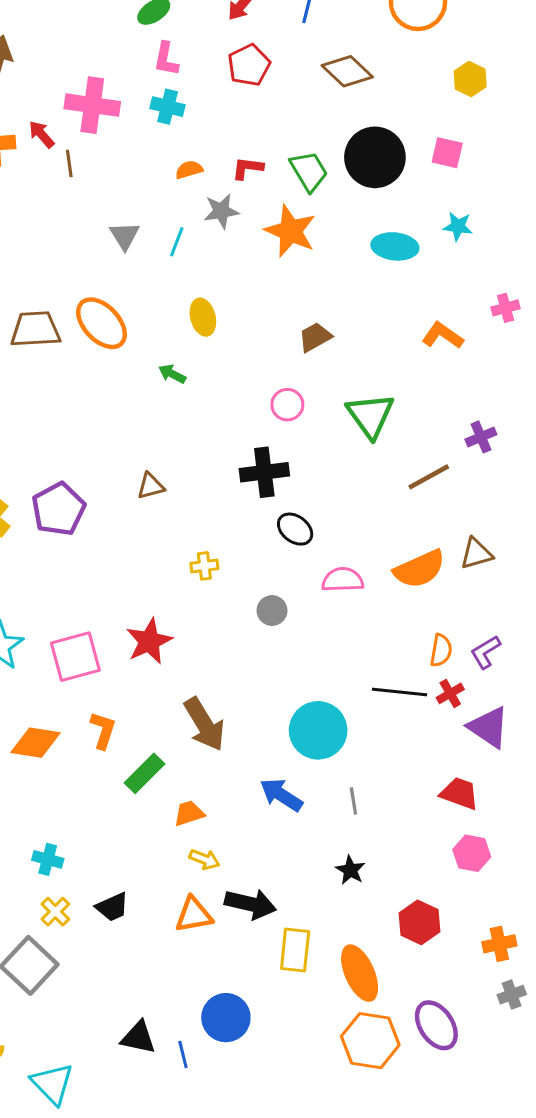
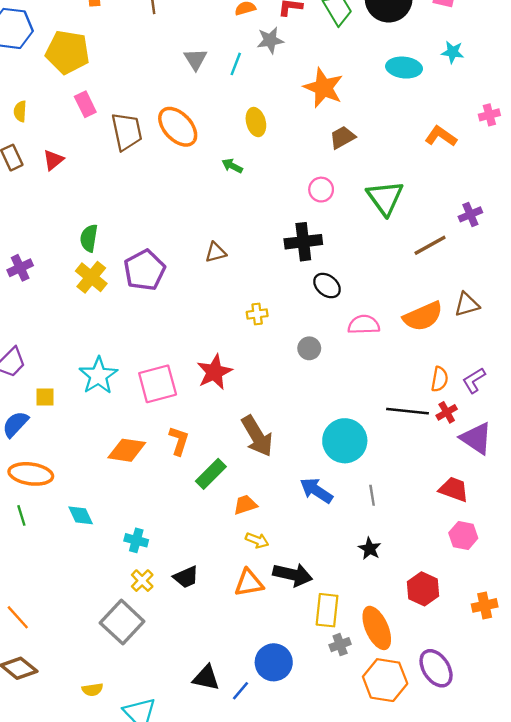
orange star: (290, 231) -> (323, 88), moved
brown trapezoid: (35, 329) -> (127, 131), turned 81
gray cross: (512, 995) -> (340, 645), moved
blue line: (183, 1054) -> (241, 691), turned 54

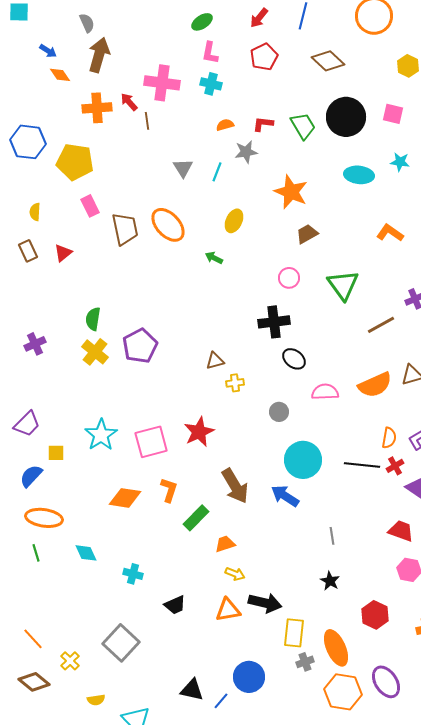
yellow ellipse: (256, 122) -> (234, 221), turned 40
brown triangle: (216, 252) -> (215, 361), moved
cyan circle: (345, 441) -> (303, 460), moved
blue arrow: (316, 491) -> (285, 496), moved
yellow cross: (142, 581) -> (70, 661), moved

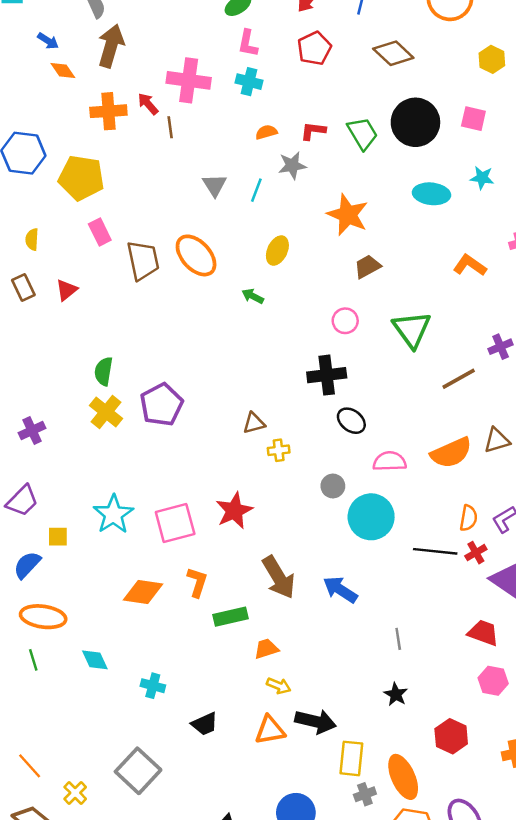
purple cross: (35, 344) -> (32, 431), moved
cyan circle: (303, 460) -> (371, 517), moved
green rectangle: (196, 518) -> (231, 617), turned 32

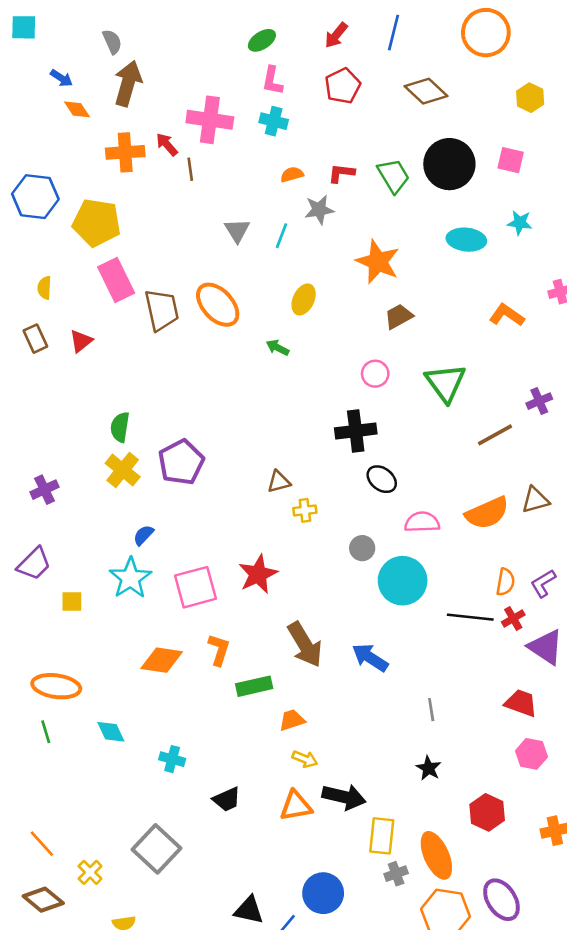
pink rectangle: (100, 232) -> (116, 280), size x1.5
blue semicircle: (27, 565) -> (143, 535), moved, size x0.7

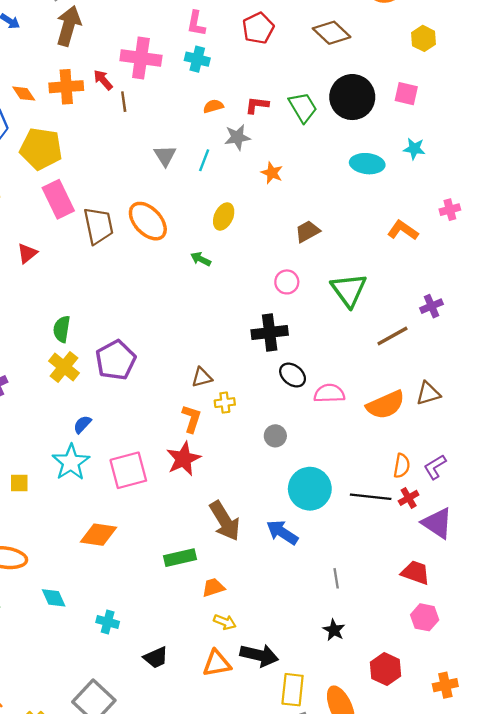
orange diamond: (77, 109) -> (24, 94), moved
orange star: (378, 262) -> (272, 173), moved, size x0.6
pink semicircle: (422, 522) -> (329, 393), moved
cyan circle: (403, 581) -> (310, 489), moved
orange L-shape: (219, 650) -> (191, 419), moved

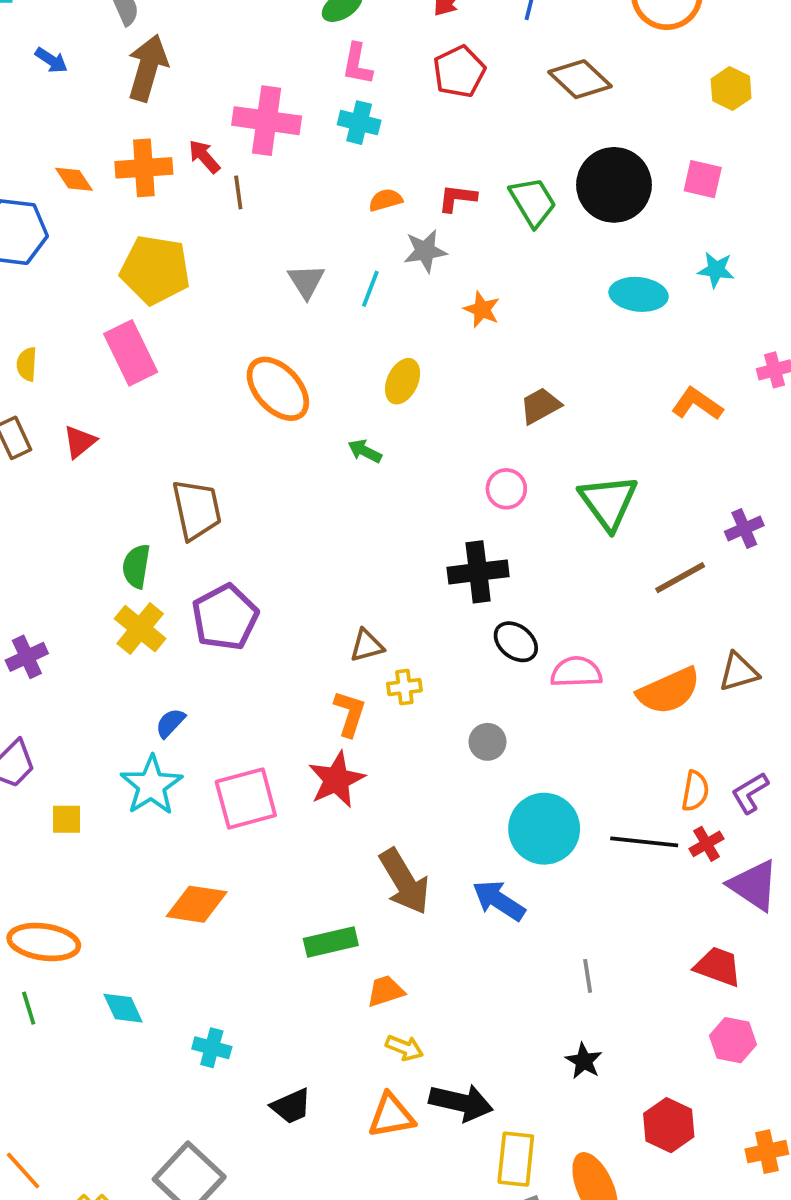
yellow pentagon: (41, 149) -> (155, 270), moved
brown trapezoid: (98, 226) -> (197, 510), moved

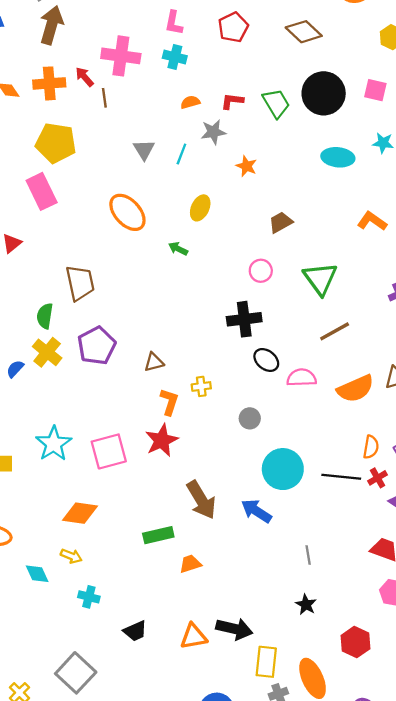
brown line: (680, 578) -> (335, 331), moved
brown triangle: (367, 646) -> (154, 362), moved
blue semicircle: (170, 723) -> (15, 369), moved
yellow arrow: (404, 1048) -> (71, 556), moved

